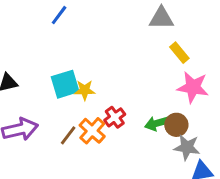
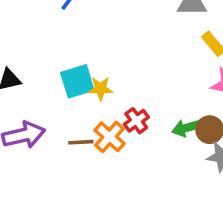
brown line: (68, 135) -> (81, 142), turned 50

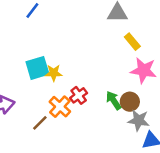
green arrow: (186, 128) -> (114, 100), turned 72
brown line: (81, 142) -> (40, 123), moved, turned -42

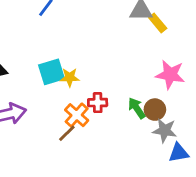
yellow rectangle: (132, 42) -> (158, 23), moved
red cross: (79, 95) -> (98, 103), turned 35
brown line: (40, 123) -> (67, 133), moved

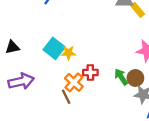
cyan square: (51, 72) -> (54, 48), turned -35
brown line: (67, 133) -> (66, 97), turned -72

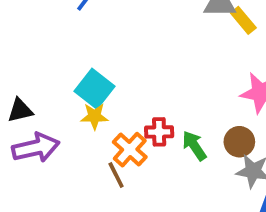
black triangle: (12, 47) -> (20, 110), moved
yellow star: (68, 53) -> (94, 116), moved
green arrow: (121, 77) -> (194, 146), moved

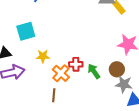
cyan square: (94, 89) -> (26, 31), moved, turned 36
brown line: (116, 175) -> (54, 95), moved, turned 32

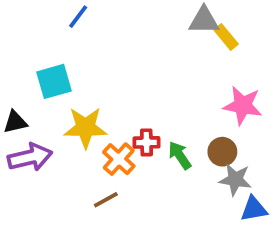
yellow star: (43, 56) -> (85, 128), size x1.6
brown line: (54, 95) -> (106, 200), turned 56

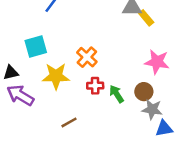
purple arrow: (30, 157) -> (20, 95), turned -136
orange cross: (119, 159) -> (87, 57), moved

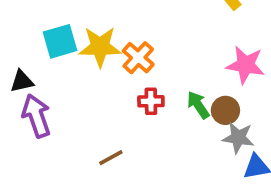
yellow star: (56, 76) -> (100, 47), moved
green arrow: (117, 94) -> (198, 105), moved
purple arrow: (20, 95) -> (36, 116), turned 40

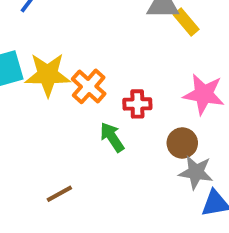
red cross: (151, 101) -> (137, 104), moved
green arrow: (198, 105) -> (112, 137), moved

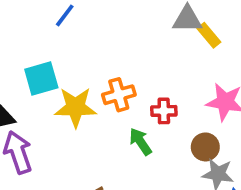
yellow star: (48, 75) -> (76, 107), moved
orange cross: (89, 86) -> (119, 95), turned 32

